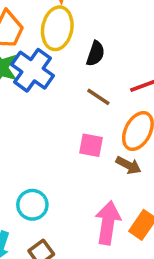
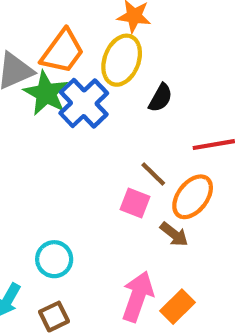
brown line: (98, 97) -> (153, 174), moved

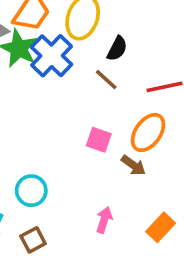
brown line: (153, 174) -> (106, 80), moved
pink arrow: (138, 297) -> (104, 220), size x0.6
orange rectangle: (178, 307) -> (161, 227), moved

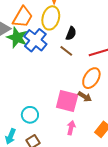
pink square: (99, 140) -> (67, 101), moved, size x1.6

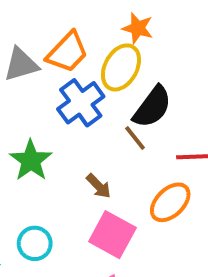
black semicircle: (71, 33) -> (152, 107), size x1.6
green star: (17, 38) -> (31, 160), moved
brown arrow: (85, 97) -> (99, 186), moved

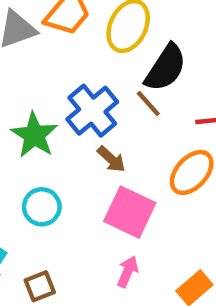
blue cross: (81, 103) -> (92, 111), moved
cyan circle: (35, 243) -> (42, 207), moved

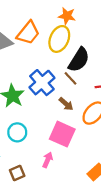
brown arrow: (111, 159) -> (66, 104), moved
pink arrow: (128, 272) -> (48, 160), moved

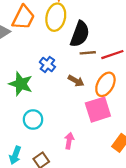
brown line: (71, 78) -> (88, 53), moved, turned -40
blue cross: (42, 83) -> (47, 64), size x0.6
pink square: (62, 134) -> (98, 110), moved, turned -30

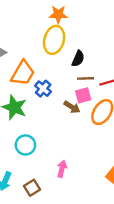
orange trapezoid: (23, 17) -> (23, 73), moved
black semicircle: (80, 34) -> (78, 59), size x0.6
pink square: (98, 110) -> (83, 95), moved, size x0.6

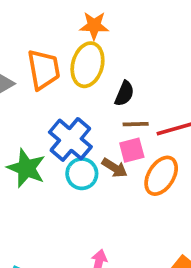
orange trapezoid: (23, 73) -> (44, 69), moved, turned -40
blue cross: (43, 89) -> (70, 139), size x1.6
cyan circle: (25, 145) -> (82, 174), moved

